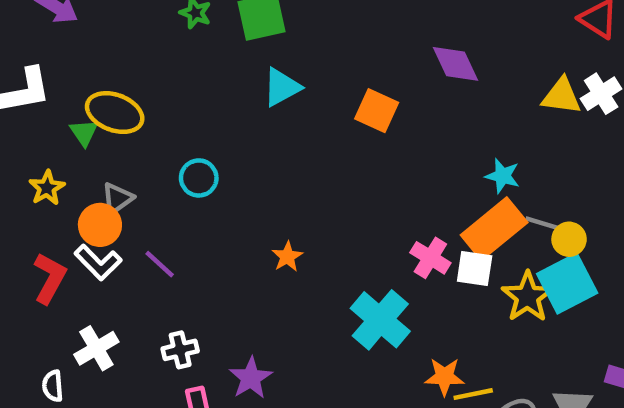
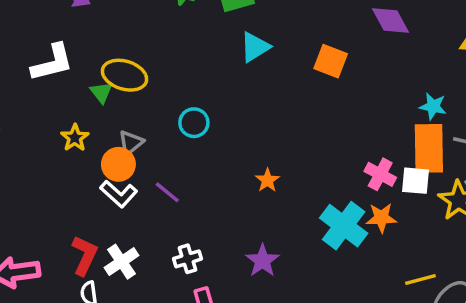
orange rectangle: (494, 229) -> (429, 148), turned -48
red L-shape: (50, 278) -> (85, 255), moved
orange star: (444, 377) -> (381, 218), moved
purple star: (251, 378) -> (262, 261), moved

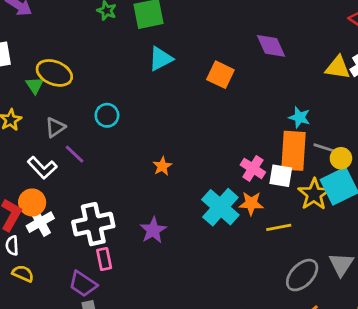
orange circle: (118, 164) -> (32, 202), moved
purple line: (167, 192) -> (74, 154), moved
white cross: (188, 259) -> (93, 224), size x1.8
yellow line: (420, 280) -> (279, 227), moved

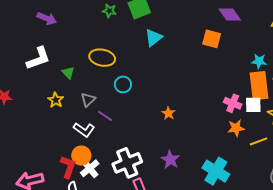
yellow ellipse: (54, 73) -> (102, 58), moved
orange square: (220, 75) -> (212, 39), moved
cyan cross: (220, 207) -> (216, 171), moved

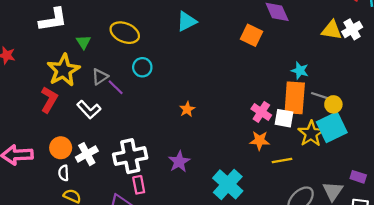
yellow star: (56, 100) -> (63, 70), size x1.8
purple line: (105, 116) -> (116, 87), moved
orange circle: (81, 156) -> (61, 148), moved
red L-shape: (68, 167) -> (49, 100), moved

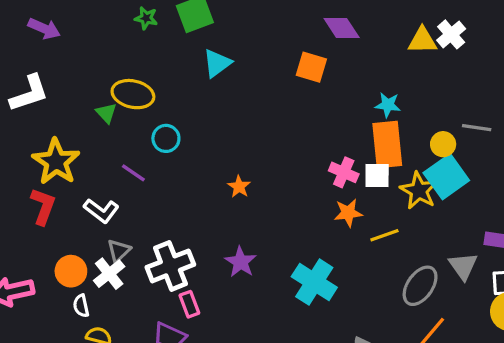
green triangle: (83, 42) -> (106, 113), moved
gray triangle: (100, 77) -> (119, 251), moved
gray line: (321, 96) -> (477, 128), moved

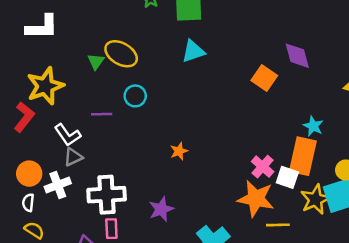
purple line: (133, 173) -> (102, 114), turned -54
orange star: (348, 213) -> (256, 199), size x1.6
gray triangle: (119, 251) -> (73, 157), moved

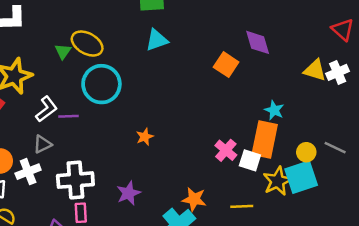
cyan circle: (135, 96) -> (101, 84), size x1.8
purple line: (102, 114) -> (68, 116), moved
white L-shape: (68, 135) -> (46, 109), moved, turned -92
orange star: (256, 199) -> (194, 199), moved, size x0.7

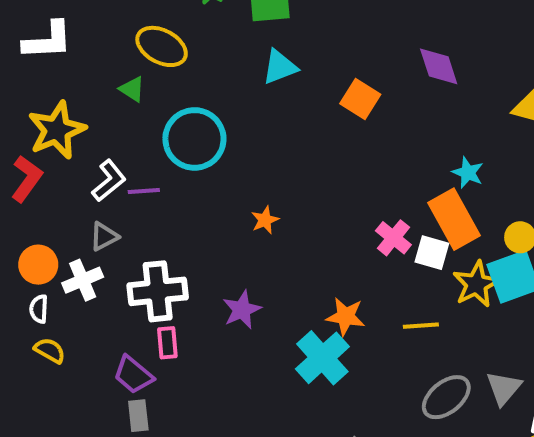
yellow ellipse: (87, 44) -> (162, 46), moved
green triangle: (63, 51) -> (132, 89), turned -30
orange square: (226, 65) -> (360, 99), moved
orange rectangle: (265, 140) -> (454, 219), turned -39

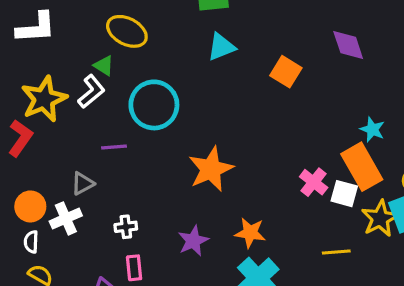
white L-shape: (109, 181) -> (91, 92), moved
orange star: (265, 220) -> (211, 169), size x2.0
white cross: (158, 291) -> (126, 227), size x0.5
orange star: (346, 316) -> (250, 233), moved

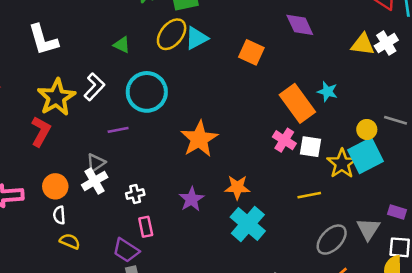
white L-shape: (36, 28) -> (43, 40), turned 84
yellow ellipse: (127, 31) -> (172, 34), moved, turned -72
green triangle: (104, 66) -> (122, 45), moved
orange rectangle: (362, 167) -> (297, 103), moved
white cross: (66, 218) -> (95, 181), moved

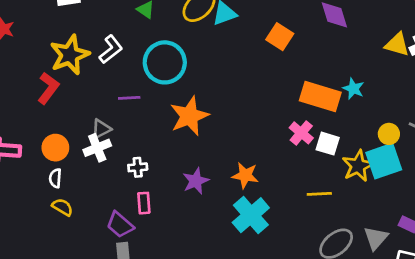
orange rectangle: (297, 103) -> (320, 97), turned -45
orange star: (199, 139) -> (189, 116), moved

